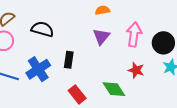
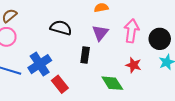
black semicircle: (42, 29) -> (61, 28), moved
black rectangle: (69, 60) -> (85, 55), moved
red rectangle: (77, 94) -> (60, 84), moved

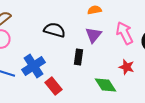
pink arrow: (131, 31) -> (124, 33), turned -35

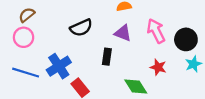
black semicircle: (54, 30) -> (81, 28), turned 140
purple triangle: (94, 35) -> (123, 33), turned -48

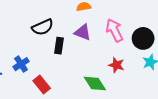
black rectangle: (107, 57) -> (59, 46), moved
blue cross: (59, 66) -> (21, 64), size x0.7

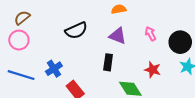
pink arrow: (114, 30) -> (151, 34), size x0.6
black rectangle: (59, 46) -> (108, 62), moved

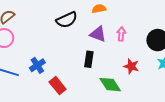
black semicircle: (76, 30) -> (67, 20), moved
pink arrow: (151, 34) -> (121, 34), moved, turned 32

